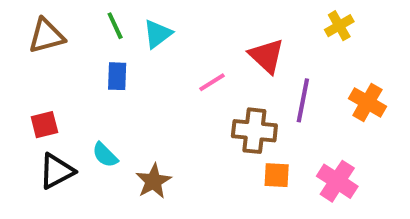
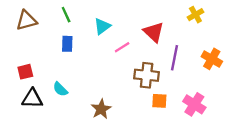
cyan triangle: (157, 34) -> (102, 26), moved
black triangle: (57, 171) -> (32, 99), turned 30
brown star: (153, 181) -> (101, 109), moved

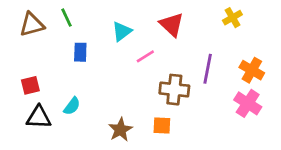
green line: (66, 15) -> (66, 18), moved
red triangle: (154, 32) -> (172, 24), moved
cyan semicircle: (60, 89) -> (72, 106), turned -98
orange square: (159, 101) -> (162, 126), moved
pink cross: (194, 104) -> (248, 103), moved

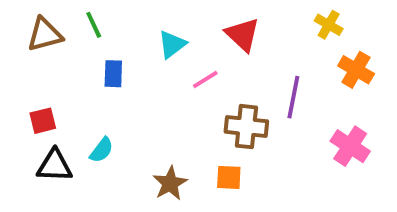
yellow cross: (232, 18) -> (329, 25), turned -30
orange cross: (252, 70) -> (356, 70), moved

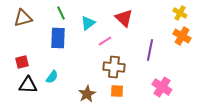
green line: (94, 25) -> (61, 13), moved
yellow cross: (329, 25) -> (180, 13), moved
blue rectangle: (113, 74) -> (58, 38), size x1.5
brown cross: (246, 127) -> (114, 67), moved
pink cross: (350, 146) -> (162, 87), moved

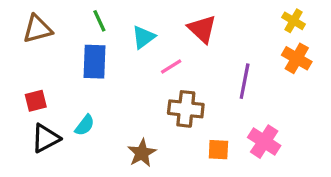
black triangle: (28, 85) -> (46, 138), turned -30
orange square: (117, 91) -> (218, 150), moved

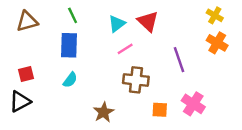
cyan triangle: (143, 37) -> (117, 24), moved
purple line: (245, 81) -> (179, 60), turned -30
cyan semicircle: (85, 125) -> (70, 80), moved
black triangle: (46, 138) -> (20, 101), moved

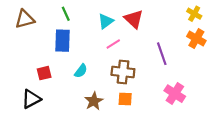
red square: (26, 74) -> (44, 73), moved
cyan semicircle: (70, 80) -> (81, 71), moved
black triangle: (20, 101) -> (31, 99), moved
orange square: (160, 110) -> (125, 99), moved

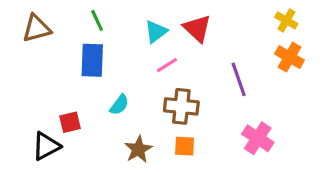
red square: (44, 73) -> (70, 122), moved

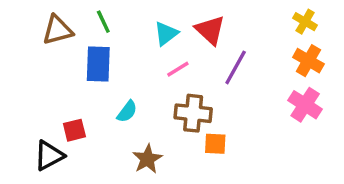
brown triangle: (37, 28) -> (58, 30), moved
purple line: (239, 79) -> (236, 67), moved, turned 48
pink cross: (258, 138) -> (305, 105), moved
orange square: (185, 146) -> (215, 144), moved

